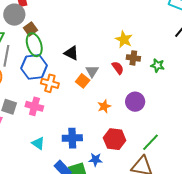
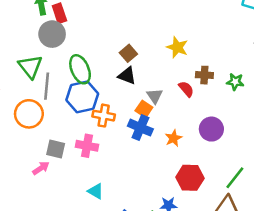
brown square: (30, 29) -> (128, 53), moved
yellow star: (124, 39) -> (177, 47), moved
blue cross: (72, 138) -> (140, 128), moved, turned 30

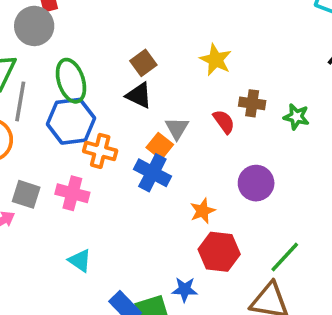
orange star: (173, 138) -> (203, 211), moved

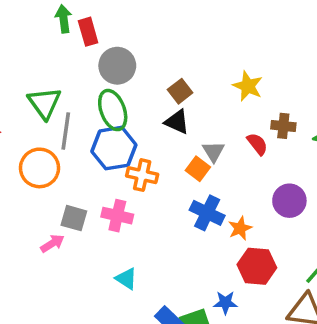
gray circle: (34, 26) -> (117, 66), moved
blue cross: (152, 173) -> (207, 213), moved

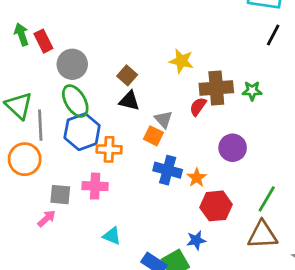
brown cross: (283, 126) -> (216, 88), size x1.6
red semicircle: (257, 144) -> (198, 107), turned -96

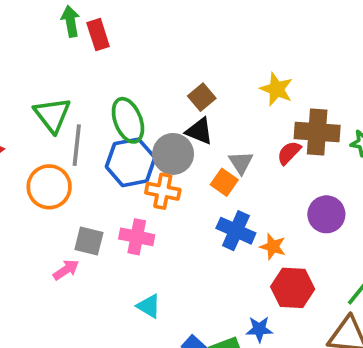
gray circle: (72, 64) -> (173, 154), moved
orange star: (197, 178) -> (273, 247), turned -30

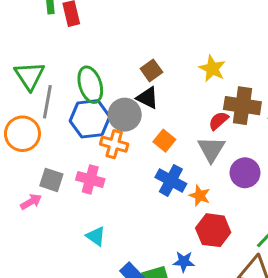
gray triangle: (241, 163) -> (211, 149), moved, size x1.4

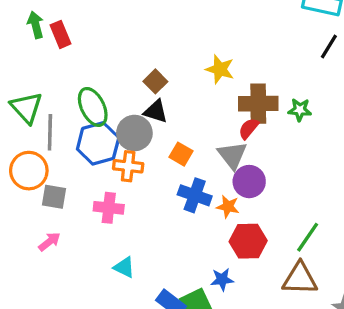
red semicircle: (219, 121) -> (249, 129), moved
purple circle: (245, 173) -> (249, 182), moved
gray square: (51, 180) -> (54, 197), moved

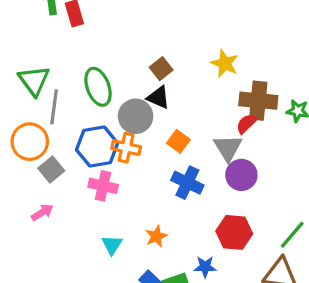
blue hexagon: (98, 143) -> (97, 146), moved
gray square: (54, 197) -> (51, 170), turned 35
orange star: (228, 207) -> (156, 236), moved, turned 30
cyan triangle: (124, 267) -> (112, 245), turned 30

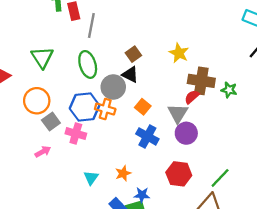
gray line: (54, 107) -> (91, 25), moved
pink cross: (103, 186) -> (76, 134), moved
blue star: (205, 267) -> (142, 195), moved

